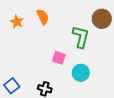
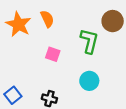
orange star: (17, 22) -> (18, 24), size x1.6
pink square: (59, 58) -> (53, 54), moved

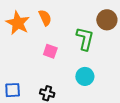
blue square: (13, 95) -> (13, 90), turned 35

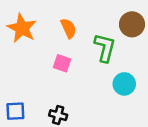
orange semicircle: (45, 18) -> (69, 28), moved
cyan circle: (85, 76) -> (124, 84), moved

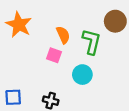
orange semicircle: (69, 28) -> (63, 35), moved
cyan circle: (124, 84) -> (82, 75), moved

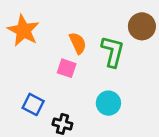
cyan circle: (82, 75) -> (108, 103), moved
blue square: (13, 97) -> (33, 104), moved, turned 30

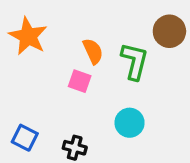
blue square: (33, 104) -> (25, 138), moved

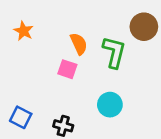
orange star: (28, 36) -> (24, 31), size x0.6

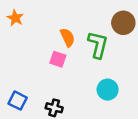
orange star: (24, 31) -> (15, 18), moved
cyan circle: (110, 105) -> (108, 90), moved

